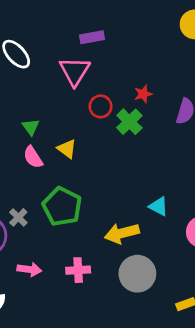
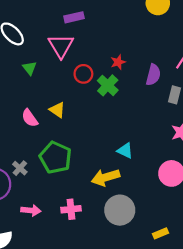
green triangle: (31, 127) -> (30, 68), moved
cyan triangle: (159, 206) -> (125, 151), moved

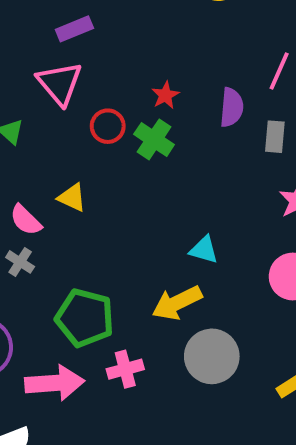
green pentagon: (55, 158) -> (85, 318), moved
gray cross: (20, 168) -> (20, 262), moved
pink arrow: (31, 210) -> (55, 383), size x1.6

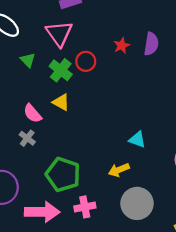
purple semicircle: (232, 107) -> (151, 44), moved
green cross: (154, 139) -> (61, 70), moved
yellow arrow: (177, 303) -> (119, 170), size x0.7

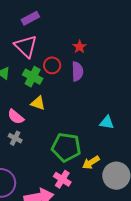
purple semicircle: (151, 44) -> (77, 71), moved
yellow arrow: (119, 170) -> (91, 162), moved
green pentagon: (63, 175) -> (66, 147), moved
pink cross: (85, 207) -> (62, 179), moved, turned -36

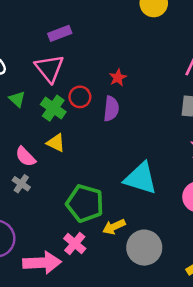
cyan triangle: (107, 122) -> (141, 178), size x1.8

